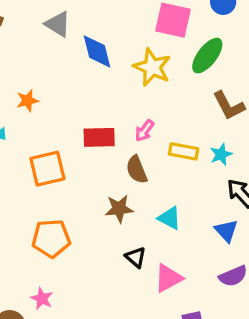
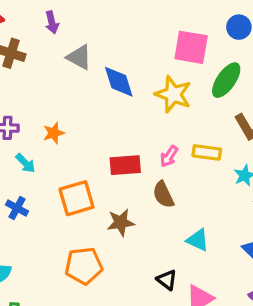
yellow rectangle: (184, 151) -> (207, 152), moved
brown star: (119, 209) -> (121, 222), moved

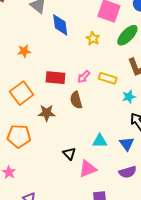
yellow star: (173, 94) -> (93, 39), size x0.6
orange star: (54, 133) -> (24, 51), moved
orange square: (77, 198) -> (22, 93), turned -30
cyan triangle: (198, 240) -> (100, 141), moved, turned -35

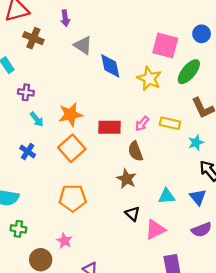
yellow star: (93, 39) -> (149, 79), size x1.5
orange star: (24, 51) -> (70, 115), moved, size x1.5
brown star: (47, 113) -> (127, 179), moved, turned 30

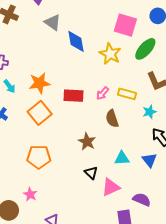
brown semicircle: (135, 151) -> (112, 119), moved
purple semicircle: (202, 230) -> (142, 200), moved, turned -138

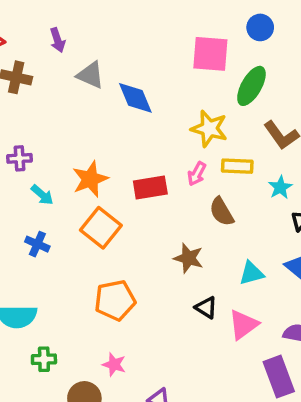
yellow star: (110, 54) -> (209, 129), moved

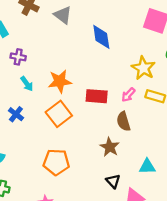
gray triangle: (90, 75) -> (63, 15), moved
brown semicircle: (222, 212) -> (123, 121), moved

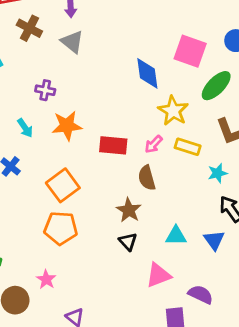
blue diamond: (101, 37) -> (147, 73), moved
purple cross: (18, 57) -> (45, 90), moved
orange square: (59, 114) -> (63, 185), moved
black triangle: (113, 181) -> (128, 242), moved

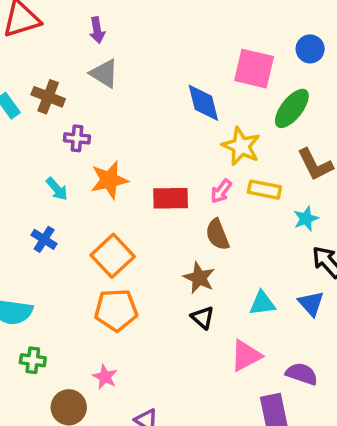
brown cross: (29, 28) -> (48, 97), moved

